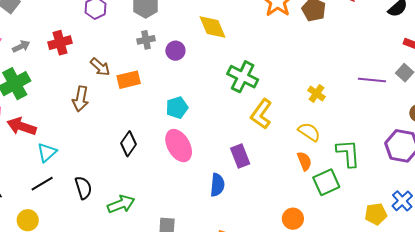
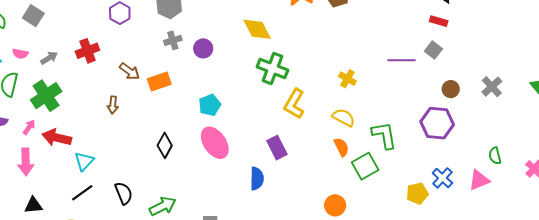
yellow diamond: (212, 27) -> (257, 29), moved
brown arrow: (80, 99) -> (113, 105), size x0.7

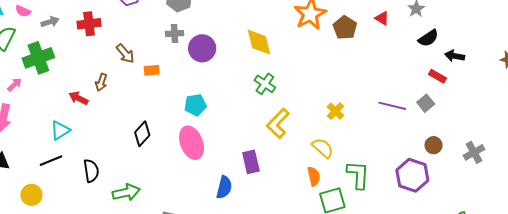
purple circle: (203, 48) -> (202, 48), size x1.4
green cross: (272, 68) -> (265, 84), size x0.7
orange rectangle: (159, 82) -> (152, 70), size x0.7
red arrow: (57, 138) -> (78, 98), moved, size x0.7

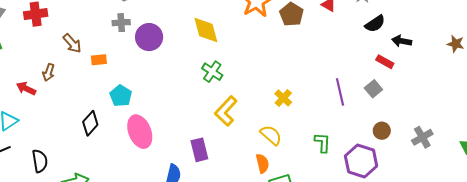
cyan pentagon: (195, 105) -> (121, 96), moved, turned -30
purple line: (392, 106) -> (340, 92), turned 64
green L-shape: (358, 175) -> (323, 143), moved, size x0.7

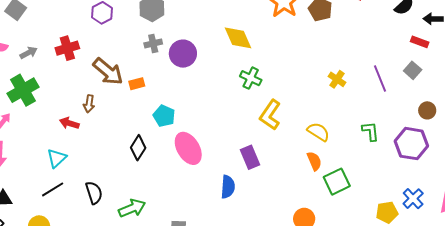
brown arrow: (72, 43) -> (108, 72), size x1.5
yellow cross: (283, 98) -> (337, 79), moved

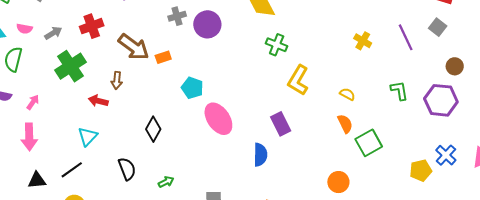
green cross: (23, 90) -> (71, 66), moved
yellow semicircle: (318, 132) -> (347, 94), size x0.7
black diamond: (138, 148) -> (153, 129), moved
black line: (53, 189) -> (72, 170), moved
green arrow: (132, 208) -> (166, 182), size x0.6

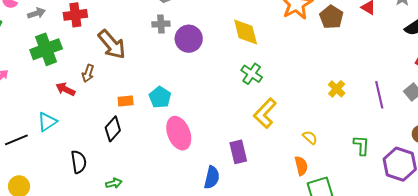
orange rectangle: (163, 57) -> (126, 101), moved
black line: (72, 170) -> (16, 140), moved

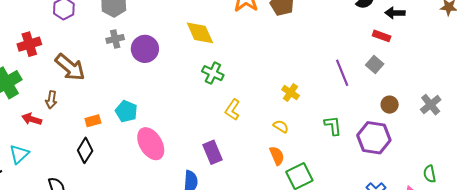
yellow cross: (337, 89) -> (290, 93), moved
yellow L-shape: (265, 113) -> (233, 110), size x0.7

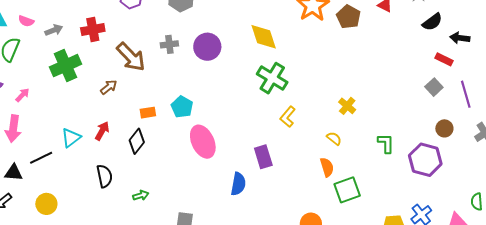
gray cross: (115, 39) -> (169, 44), moved
green cross: (213, 73) -> (272, 78), size x1.4
purple line: (342, 73) -> (466, 94), moved
brown arrow: (51, 100) -> (109, 87), turned -144
red arrow: (32, 119) -> (102, 131), moved, turned 96

